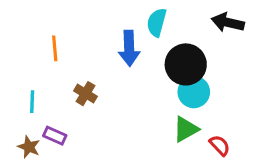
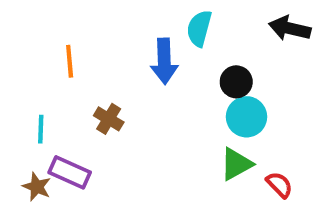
black circle: (186, 64) -> (236, 82), size x0.6
purple rectangle: (55, 136) -> (70, 172), size x1.4

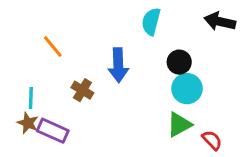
orange line: (70, 61) -> (53, 46), turned -35
blue arrow: (164, 61) -> (118, 65), moved
brown star: (37, 187) -> (28, 123), moved

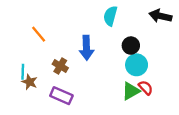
brown star: (28, 123) -> (30, 82), moved
purple rectangle: (53, 131) -> (61, 96), moved
red semicircle: (212, 140) -> (146, 88), moved

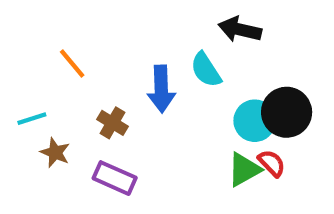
cyan semicircle: (110, 16) -> (206, 70), moved, turned -48
black arrow: (160, 16) -> (240, 29), moved
black circle: (131, 46) -> (287, 112), moved, size x1.5
cyan line: (23, 72) -> (32, 119), moved, turned 70

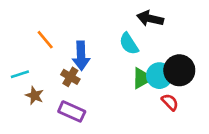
blue arrow: (161, 89) -> (81, 56), moved
green triangle: (244, 170) -> (142, 78), moved

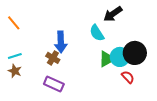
black arrow: (150, 18) -> (113, 14), turned -48
orange line: (45, 40) -> (14, 23), moved
brown star: (35, 96) -> (15, 71), moved

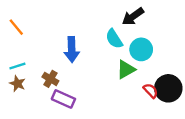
black circle: (135, 53) -> (168, 88), moved
cyan circle: (120, 57) -> (141, 49), moved
brown cross: (53, 58) -> (50, 79), moved

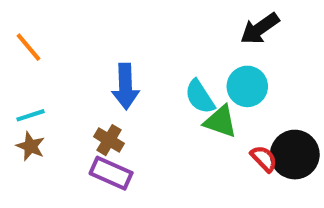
black arrow: (133, 16) -> (260, 29), moved
cyan semicircle: (114, 39) -> (200, 97), moved
green triangle: (126, 69) -> (220, 121), turned 48
brown cross: (50, 79) -> (109, 140), moved

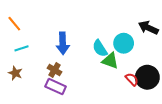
black arrow: (260, 29) -> (148, 28), moved, turned 60
cyan line: (31, 115) -> (22, 48), moved

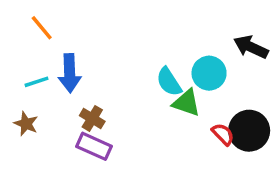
orange line: (14, 24) -> (42, 28), moved
blue arrow: (63, 43) -> (70, 73), moved

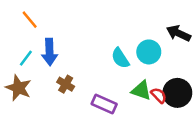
cyan line: (36, 82) -> (26, 58), turned -35
green triangle: (186, 103) -> (141, 90), moved
brown star: (26, 124) -> (18, 88), size x1.5
purple rectangle: (94, 146) -> (104, 104), moved

